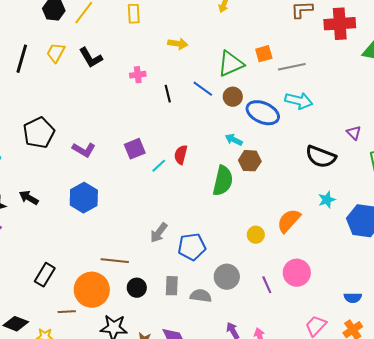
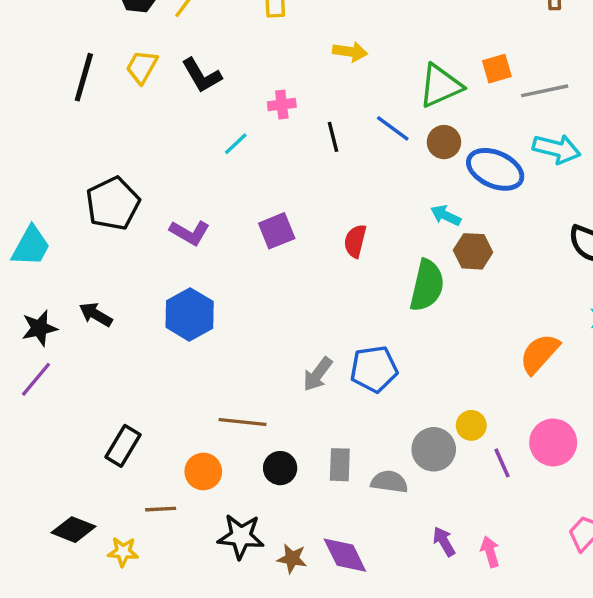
cyan line: (159, 166) -> (236, 144), moved
yellow circle: (256, 235) -> (471, 425), moved
blue pentagon: (192, 247) -> (374, 369), moved
orange circle: (92, 290) -> (203, 471), size x0.6

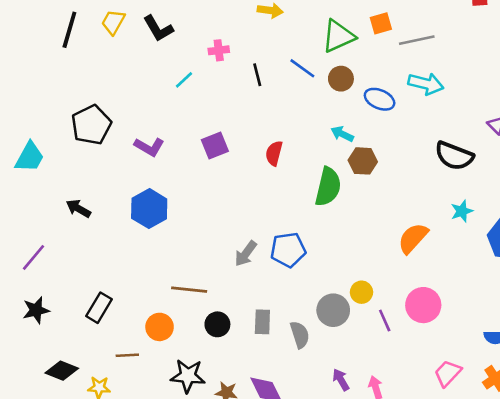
blue ellipse: (495, 169) -> (380, 99), size x0.7
black star: (39, 328) -> (36, 310), moved
gray semicircle: (389, 482) -> (300, 335), turned 64

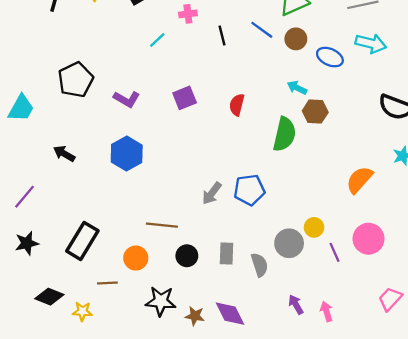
black rectangle: (99, 308) -> (82, 241), size x1.4

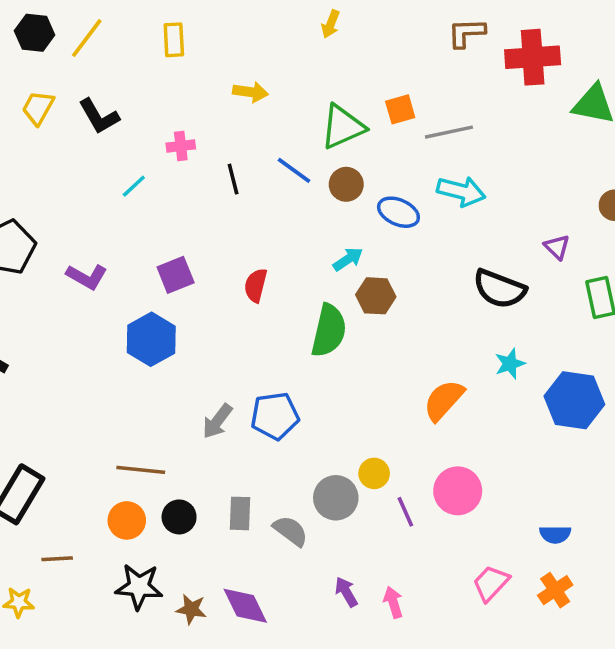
cyan arrow: (297, 88) -> (348, 259), turned 120
blue hexagon: (127, 154) -> (151, 339), moved
orange circle: (136, 258) -> (127, 520), moved
gray semicircle: (260, 265) -> (291, 531), turned -35

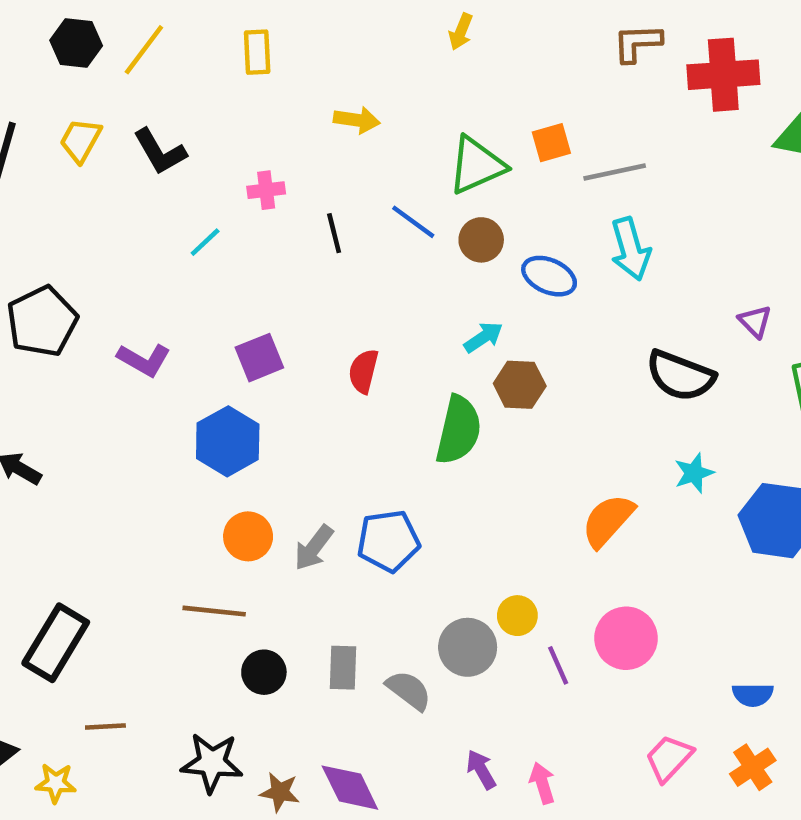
cyan arrow: (461, 191) -> (631, 249), turned 60
orange circle: (127, 520) -> (248, 536), moved

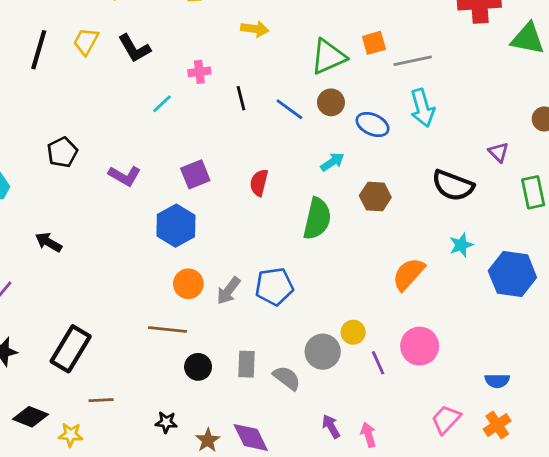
blue line: (413, 222) -> (289, 109), moved
black pentagon: (42, 321) -> (62, 152), size x0.7
brown hexagon: (520, 385) -> (375, 197), moved
black star: (212, 763) -> (166, 422), size x0.6
brown star: (280, 792) -> (208, 440), turned 30

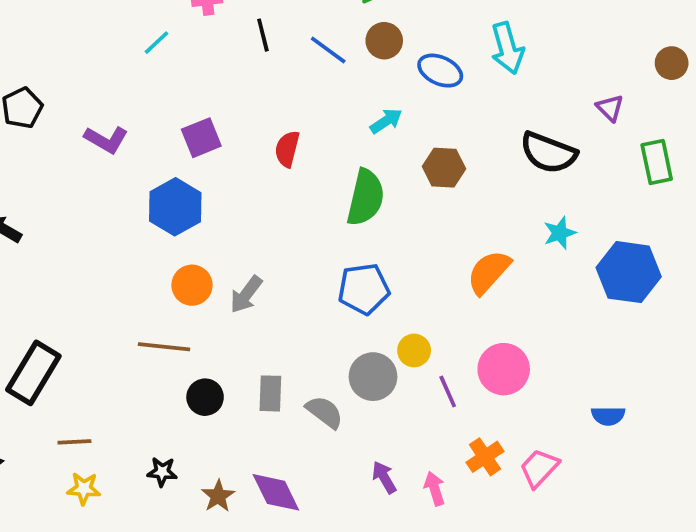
blue pentagon: (274, 287) -> (364, 289), moved
orange cross: (497, 425) -> (485, 457), moved
yellow star: (71, 435) -> (84, 489), moved

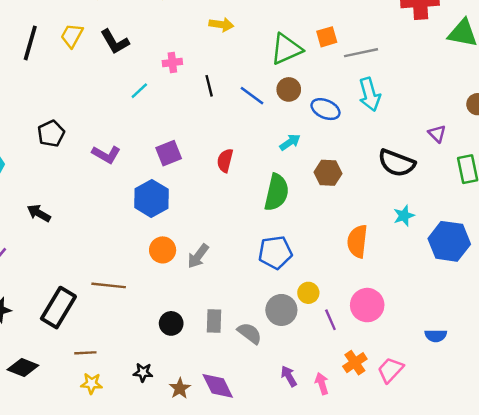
orange semicircle: (489, 272) -> (357, 241), turned -36
brown line: (164, 347) -> (109, 285), moved

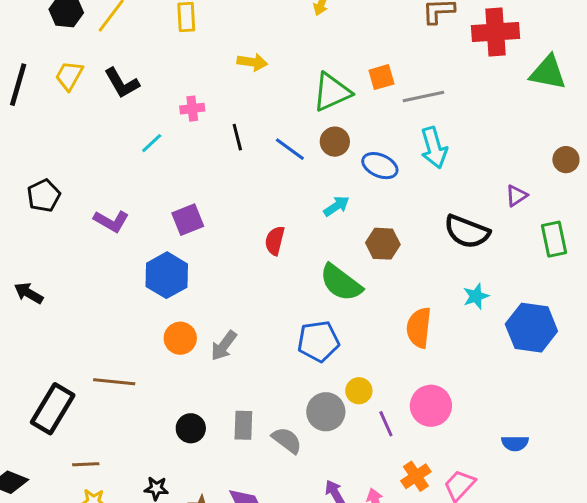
purple triangle: (437, 134) -> (516, 196), turned 42
red semicircle: (225, 161) -> (275, 241), moved
green semicircle: (276, 192) -> (341, 283), moved, turned 114

